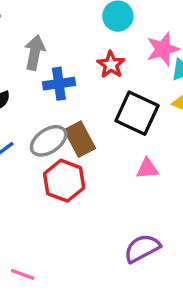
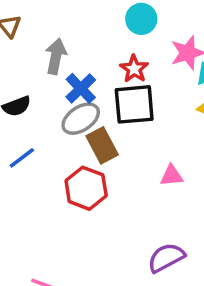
blue cross: (59, 84) -> (81, 88), turned -36
black square: (137, 113) -> (134, 104), moved, turned -30
gray ellipse: (49, 141) -> (81, 119), moved

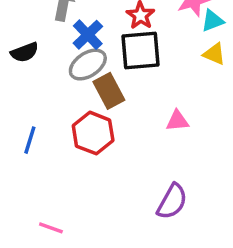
blue line: (22, 158) -> (30, 140), moved, turned -36
purple semicircle: (166, 258) -> (172, 202), turned 147

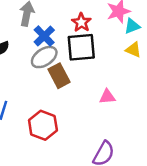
red hexagon: (93, 133) -> (43, 125), moved

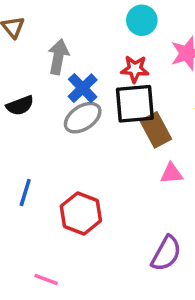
red star: (81, 22) -> (135, 69), turned -30
brown rectangle: (59, 76) -> (156, 130), moved

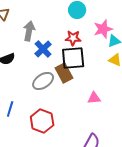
gray ellipse: (83, 118) -> (43, 81), moved
brown rectangle: (156, 130) -> (64, 73), moved

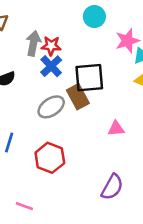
red star: (73, 38) -> (51, 46), moved

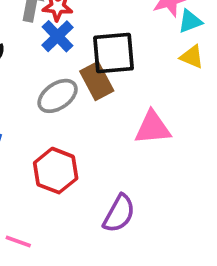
pink triangle: (116, 129) -> (153, 128), size x1.5
purple semicircle: (112, 187) -> (119, 214), moved

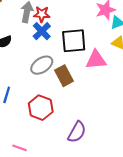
brown rectangle: (97, 81) -> (64, 76), moved
pink triangle: (153, 128) -> (96, 60), moved

